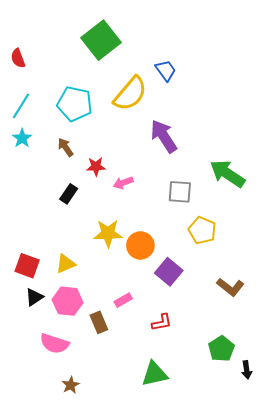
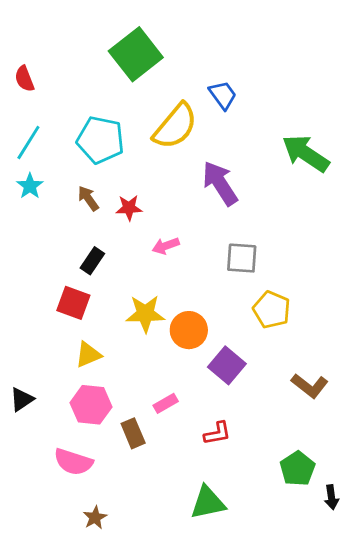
red star: (96, 167) -> (129, 208), moved
green arrow: (227, 174) -> (306, 153), moved
red square: (27, 266) -> (73, 303), moved
black triangle: (34, 297) -> (22, 399), moved

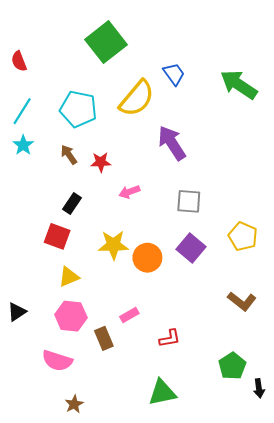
green arrow: (306, 153) -> (239, 85), moved
yellow pentagon: (272, 310) -> (243, 236), moved
purple square: (227, 365) -> (191, 248), moved

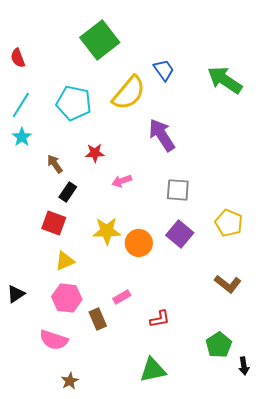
brown arrow: (69, 155) -> (55, 164), moved

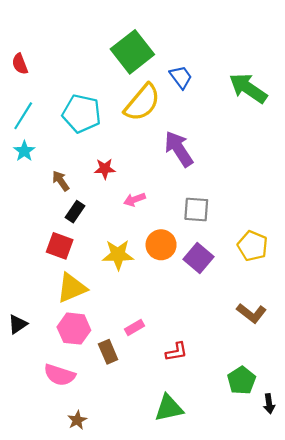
green square: (100, 40) -> (132, 52), moved
orange circle: (139, 243) -> (161, 245), moved
yellow triangle: (65, 261) -> (72, 288), size x1.4

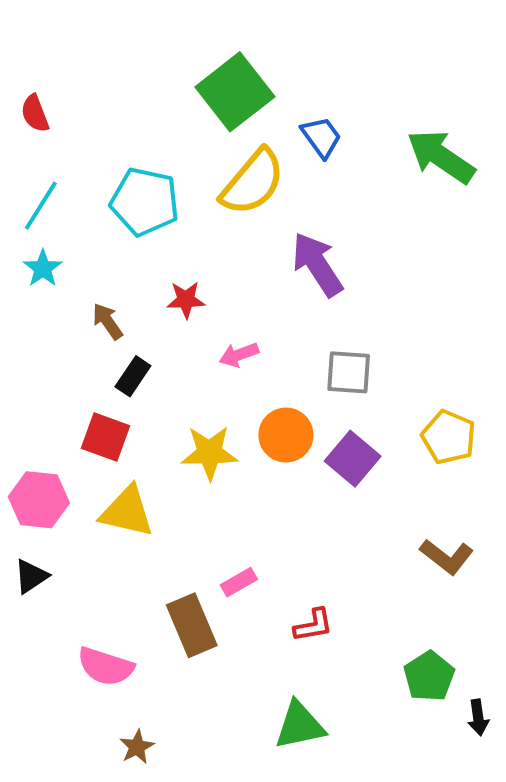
yellow triangle: (72, 288) -> (127, 512), turned 36
pink hexagon: (74, 329) -> (39, 500), moved
brown rectangle: (108, 352) -> (192, 625), size x1.4

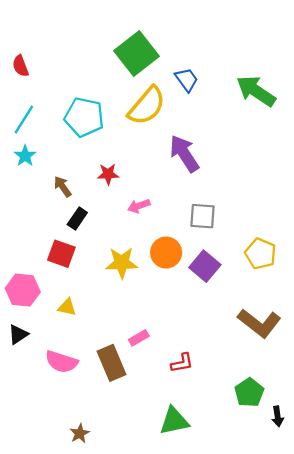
yellow triangle: (127, 512) -> (67, 307), moved, size x0.6
brown L-shape: (447, 557) -> (259, 323), size x1.4
pink semicircle: (106, 666) -> (61, 362), moved

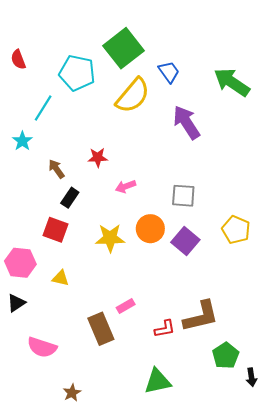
cyan pentagon: (84, 117) -> (77, 73), moved
cyan line: (24, 119) -> (43, 108), moved
purple arrow: (184, 154) -> (186, 122), moved
brown L-shape: (259, 323) -> (201, 316), moved, turned -51
pink semicircle: (61, 362) -> (42, 347), moved

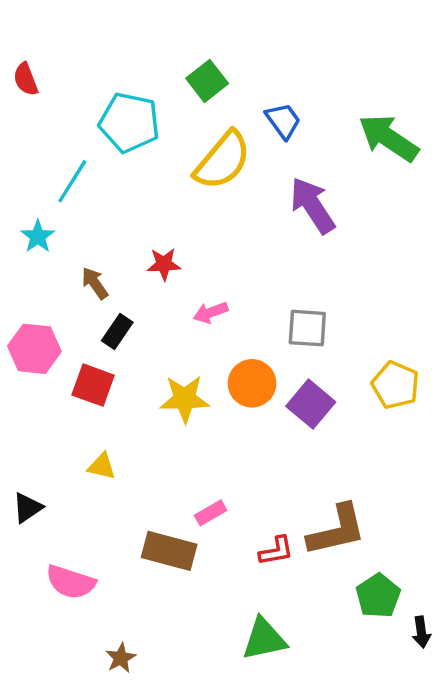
green square: (123, 48) -> (207, 81), size x0.6
red semicircle: (18, 59) -> (26, 79), moved
pink hexagon: (20, 263) -> (34, 349), moved
brown rectangle: (101, 329) -> (169, 551), turned -52

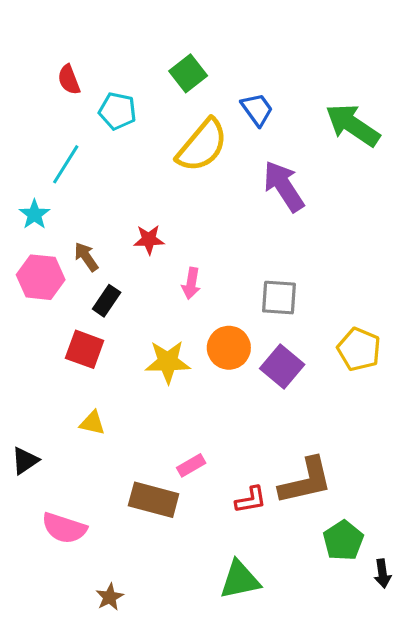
red semicircle: (26, 79) -> (69, 80), moved
cyan pentagon: (129, 122) -> (118, 111), size x0.7
pink arrow: (211, 312) -> (191, 283), turned -60
pink hexagon: (34, 349) -> (41, 277), moved

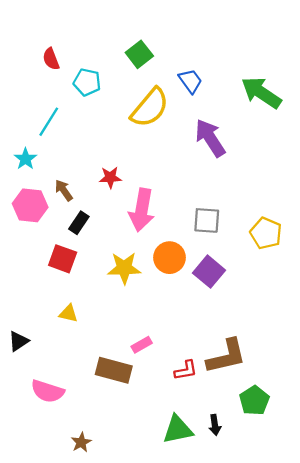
pink arrow: (191, 283) -> (142, 210), size x1.8
yellow pentagon: (359, 349) -> (266, 233), moved
black arrow: (382, 574) -> (215, 425), moved

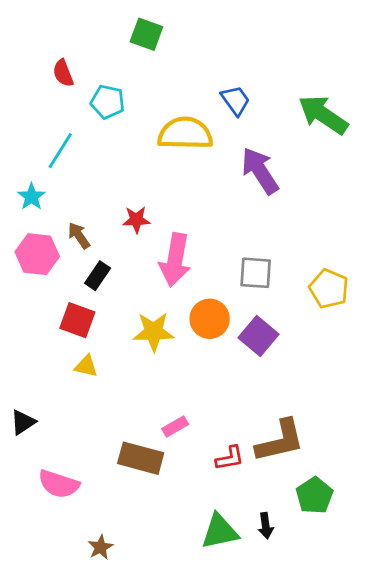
green square: (139, 54) -> (146, 34), moved, turned -32
yellow semicircle: (150, 108) -> (185, 133), turned -129
yellow triangle: (68, 313) -> (86, 366), moved

